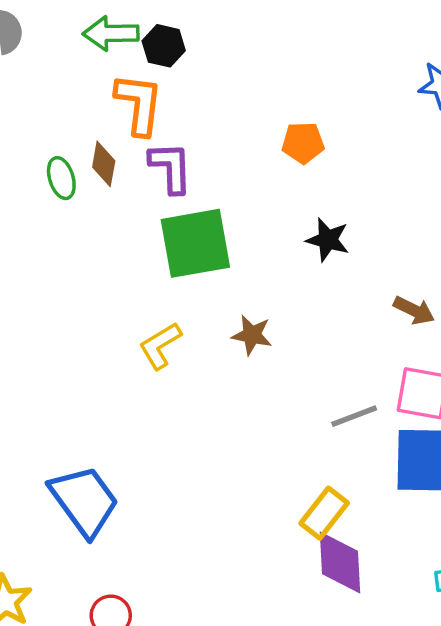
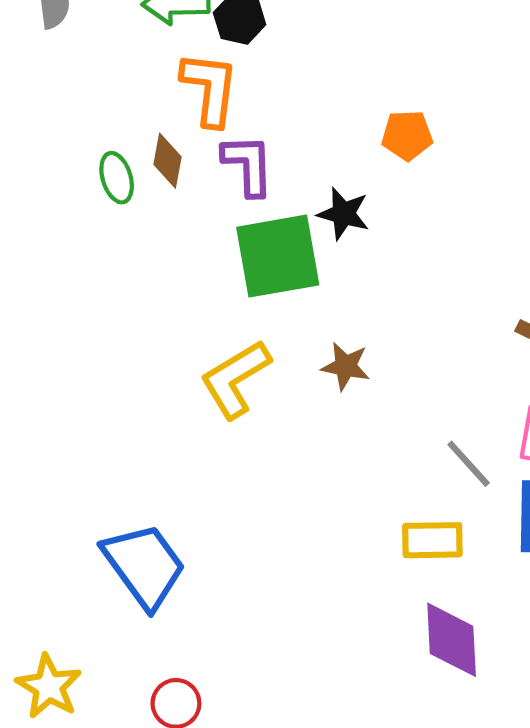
black star: (328, 240) -> (343, 214), moved
yellow L-shape: (160, 346) -> (235, 379), size x1.4
gray line: (354, 416) -> (469, 464), turned 69
yellow rectangle: (324, 513) -> (432, 540), moved, turned 51

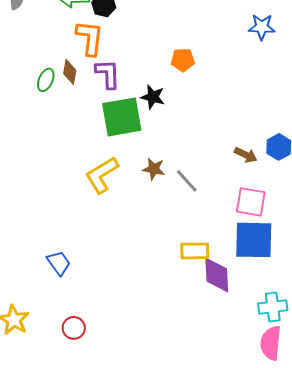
green ellipse: (117, 178) -> (46, 80), turned 40
gray line: (469, 464) -> (187, 181), moved
blue trapezoid: (144, 566) -> (59, 263), size x0.6
purple diamond: (452, 640) -> (217, 275), moved

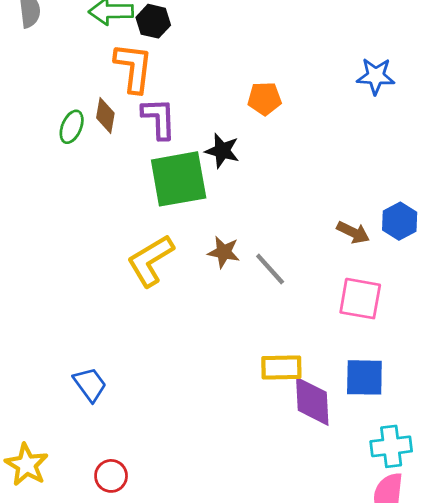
blue star: (262, 27) -> (376, 76), moved
blue square: (254, 240) -> (364, 377), moved, size x0.7

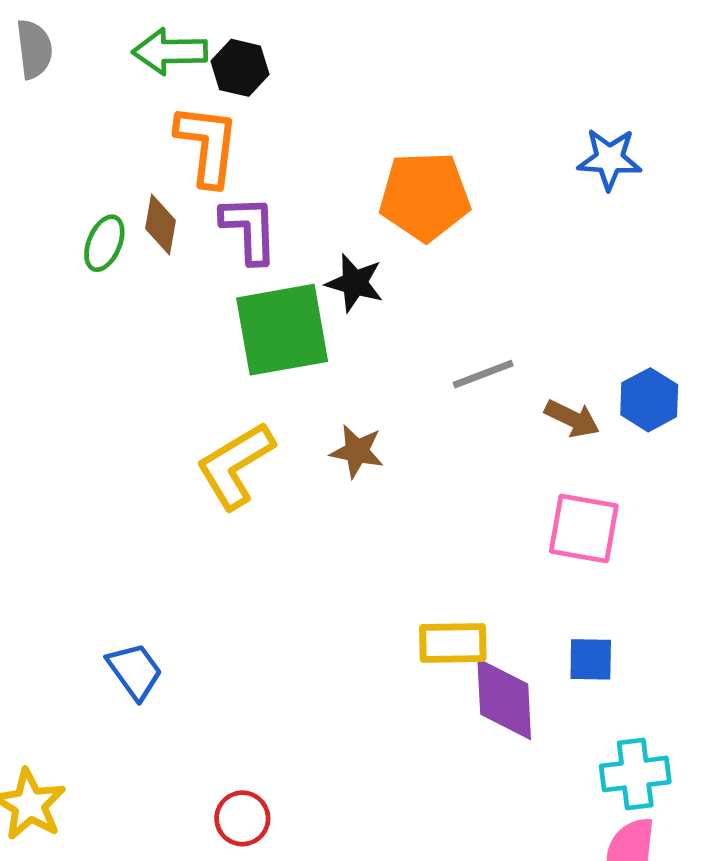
orange pentagon: (264, 99) -> (425, 196), size x1.6
gray line: (270, 269) -> (483, 374), moved, turned -69
blue square: (364, 377) -> (591, 659), size x0.7
red circle: (111, 476) -> (242, 818), moved

